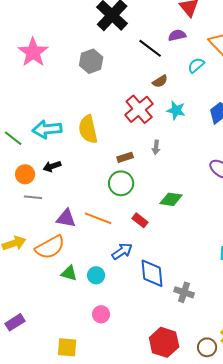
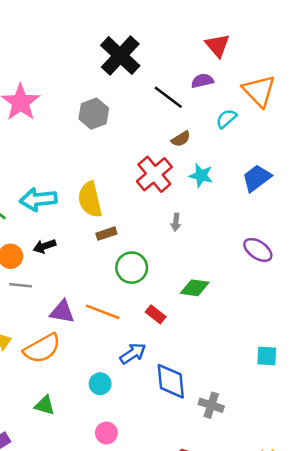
brown rectangle: (125, 157) -> (106, 234), moved
green triangle: (69, 273) -> (45, 405), moved

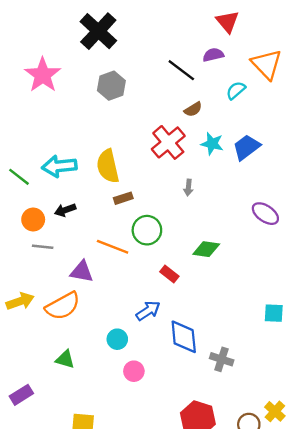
black cross: (120, 56) -> (98, 31), moved
blue trapezoid: (257, 178) -> (246, 147), moved
orange line: (103, 312) -> (113, 247), moved
pink circle: (106, 433) -> (134, 371), moved

